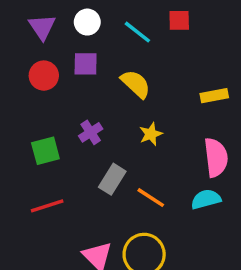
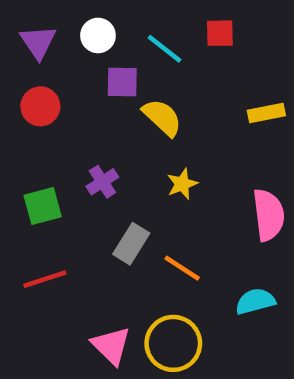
purple square: (86, 64) -> (122, 82), moved
yellow rectangle: (214, 96) -> (266, 113), moved
cyan semicircle: (206, 199) -> (255, 301), moved

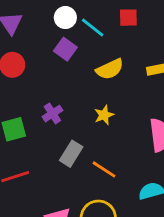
white circle: (98, 35) -> (65, 18), moved
purple square: (122, 82) -> (65, 49), turned 35
yellow semicircle: (162, 117) -> (110, 69), moved, turned 112

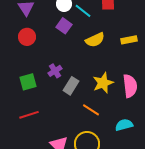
yellow star: (104, 115) -> (103, 83), moved, size x1.5
gray rectangle: (71, 154) -> (71, 86), moved

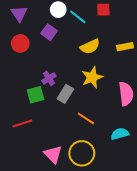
purple square: (64, 26) -> (49, 32), moved
green square: (28, 82) -> (36, 95), moved
yellow star: (103, 83) -> (92, 77), moved

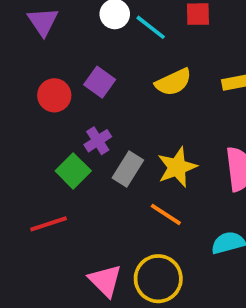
purple square: (49, 32) -> (100, 82), moved
red circle: (20, 43) -> (54, 95), moved
yellow star: (92, 77) -> (177, 167), moved
green square: (36, 95) -> (73, 171), turned -30

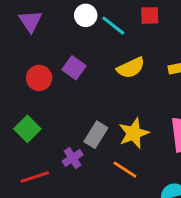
purple cross: (98, 141) -> (73, 158), moved
green square: (73, 171) -> (27, 129), moved

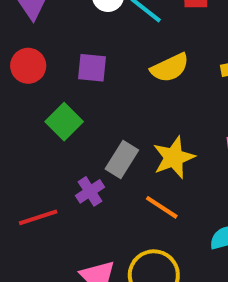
purple square: (74, 68) -> (92, 68), turned -30
red circle: (39, 78) -> (28, 66), moved
green square: (27, 129) -> (64, 122), moved

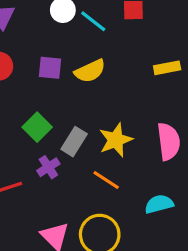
yellow semicircle: (170, 68) -> (90, 71), moved
green square: (64, 122) -> (37, 127), moved

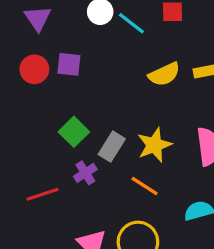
purple square: (50, 68) -> (69, 64), moved
yellow semicircle: (90, 71) -> (164, 74), moved

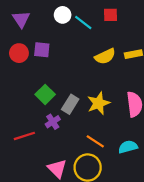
orange line: (145, 186) -> (95, 141), moved

